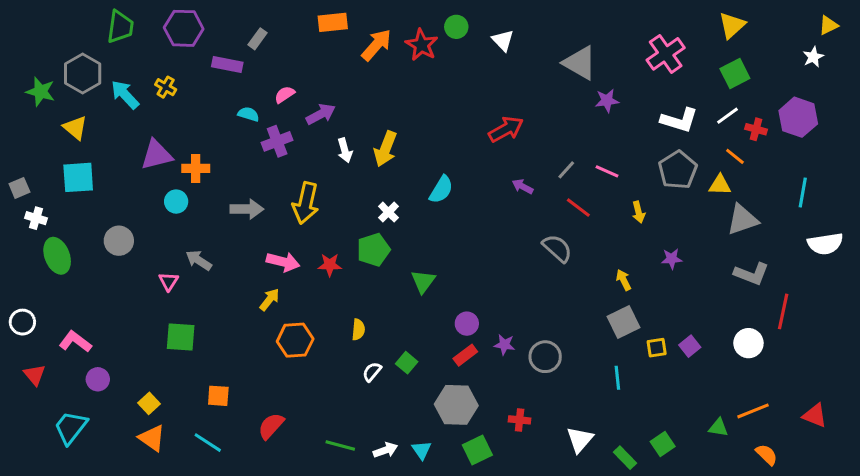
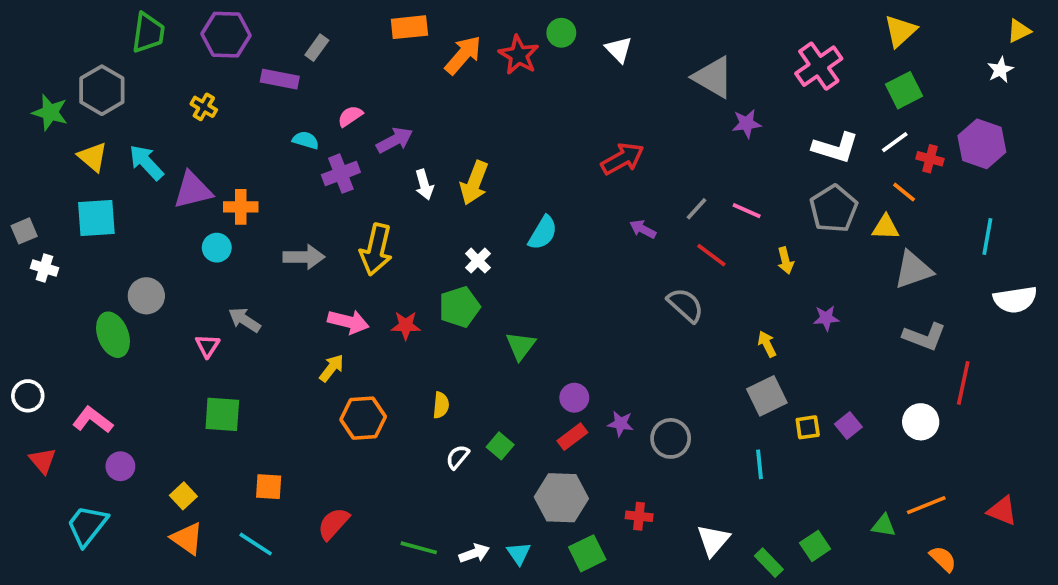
cyan arrow: (125, 95) -> (146, 162), moved
green ellipse: (57, 256) -> (113, 335), moved

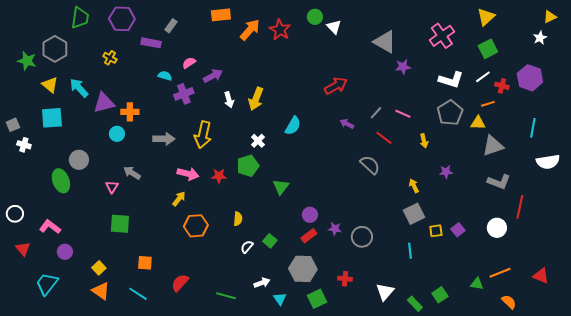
green circle: (561, 33) -> (315, 17), moved
orange line: (904, 192) -> (488, 104), turned -56
white arrow: (474, 553) -> (262, 283), moved

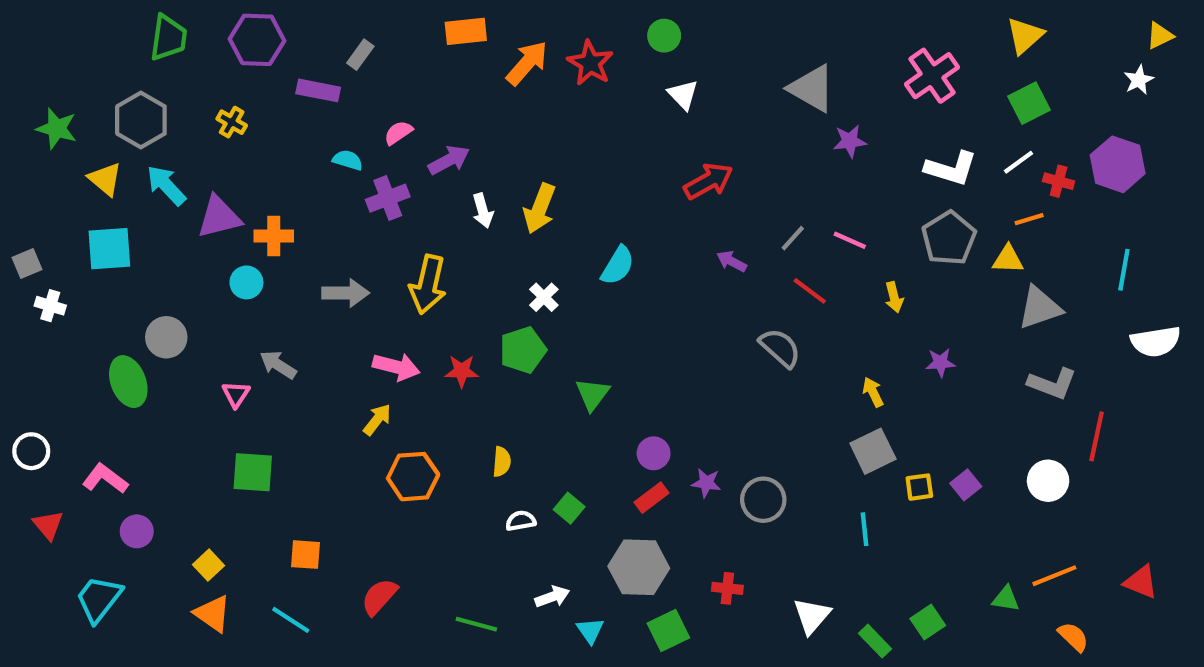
white triangle: (334, 27) -> (683, 95), moved
gray hexagon: (55, 49) -> (141, 120), moved
white semicircle: (247, 247) -> (521, 521), turned 40

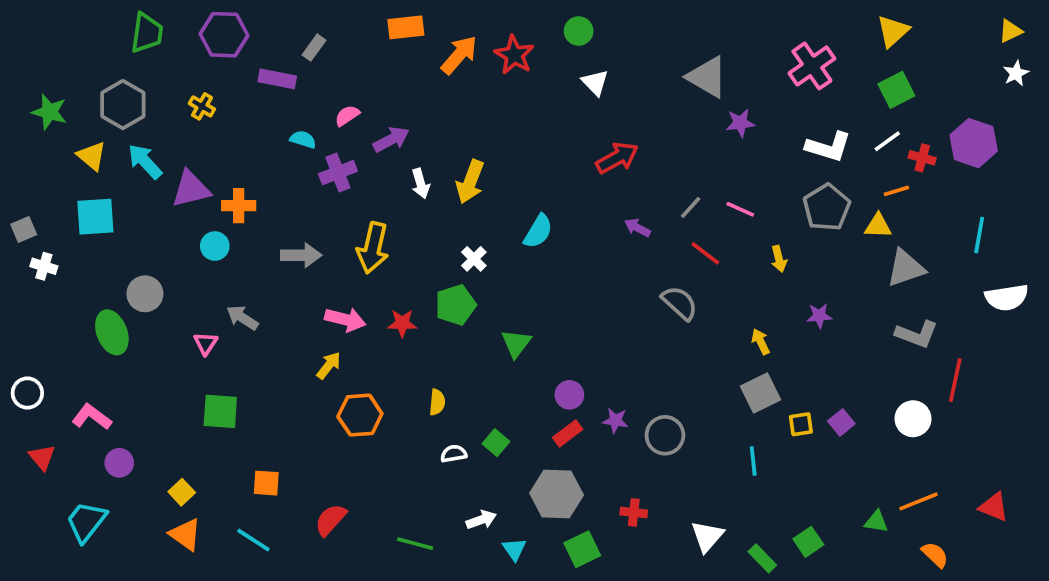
white star: (1139, 80) -> (1016, 73), moved

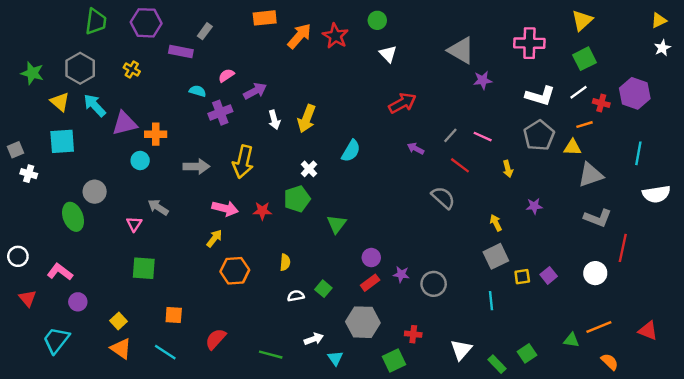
pink cross: (812, 66) -> (529, 43), turned 36
green square: (582, 549) -> (394, 361), moved

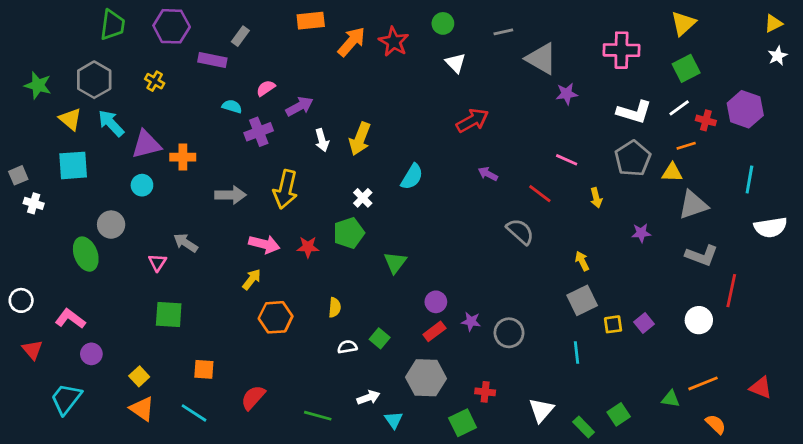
gray line: (450, 135) -> (503, 32), moved, turned 35
cyan circle: (140, 161) -> (142, 185), moved
purple star: (534, 206) -> (641, 233), moved

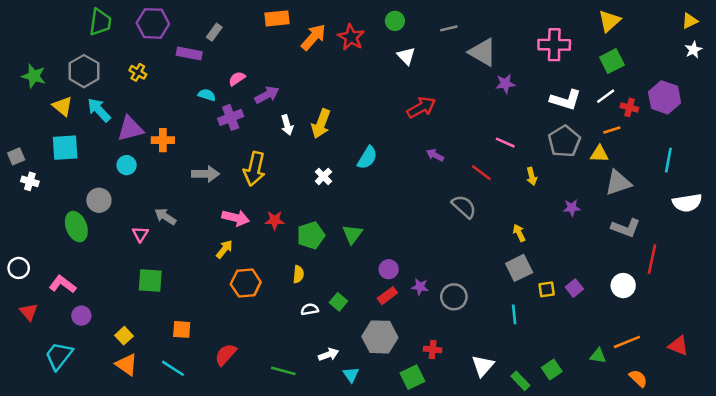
green pentagon: (349, 233) -> (311, 235), moved

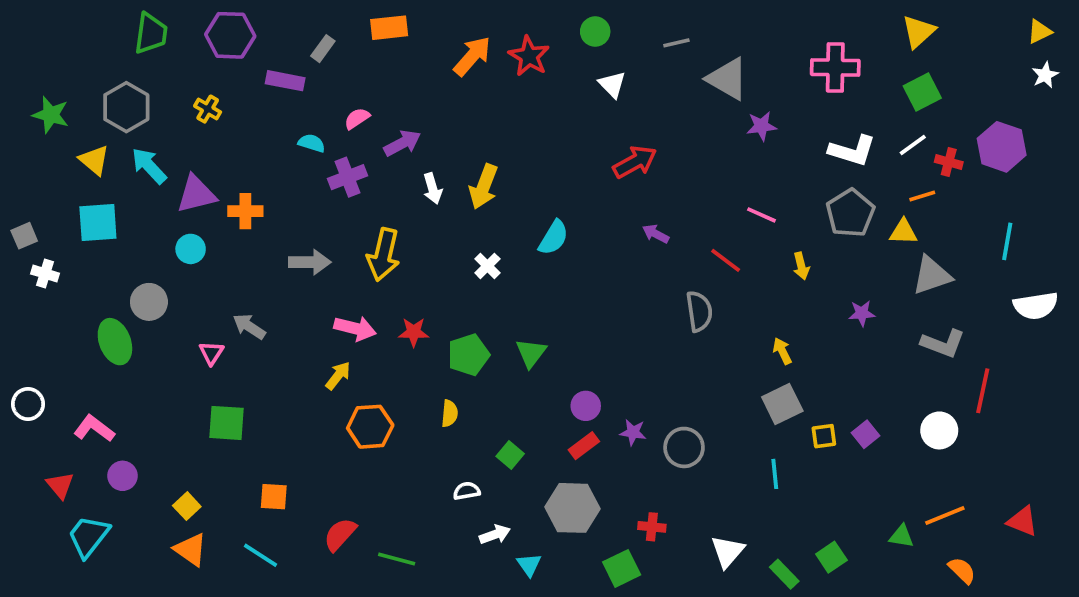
orange rectangle: (277, 18) -> (389, 28), moved
gray semicircle: (464, 207) -> (699, 311), turned 40
white semicircle: (310, 309) -> (467, 491), moved
red triangle: (29, 312) -> (60, 485), moved
green line: (283, 371) -> (397, 559), moved

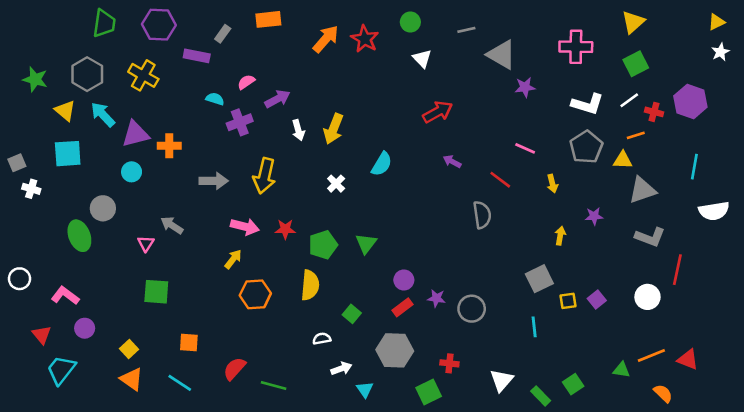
yellow cross: (208, 109) -> (143, 75), size x1.6
yellow arrow: (782, 351) -> (560, 236), moved, turned 36
yellow semicircle: (450, 413) -> (310, 285), size x1.6
red triangle: (1022, 521) -> (688, 359), moved

